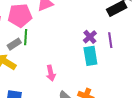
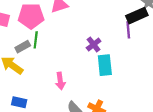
purple cross: (90, 37) -> (94, 45), moved
purple line: (110, 40) -> (128, 30), moved

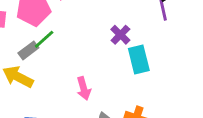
green line: (36, 40) -> (44, 39), turned 49

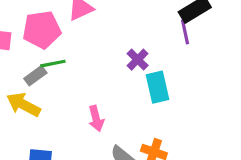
green line: (44, 39) -> (53, 64), turned 30

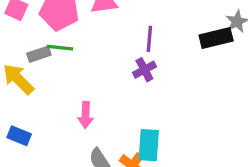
purple line: (185, 32) -> (149, 39), moved
cyan rectangle: (158, 87) -> (149, 145), moved

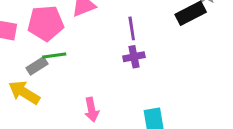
purple cross: (144, 70) -> (134, 57), turned 30

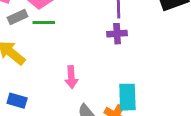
gray rectangle: (37, 66) -> (18, 17), moved

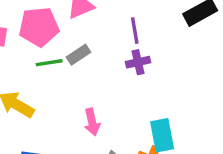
gray rectangle: (18, 17) -> (79, 55), moved

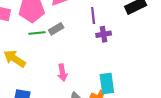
purple cross: (138, 62) -> (104, 34), moved

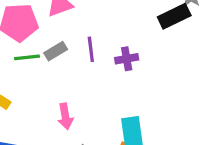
purple line: (93, 15) -> (91, 49), moved

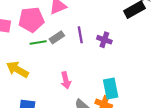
purple cross: (127, 59) -> (104, 40), turned 32

